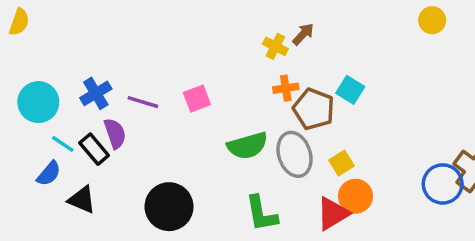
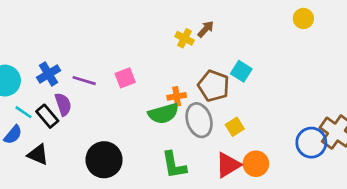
orange cross: (286, 88) -> (177, 96), moved
orange circle: (355, 196) -> (256, 164), moved

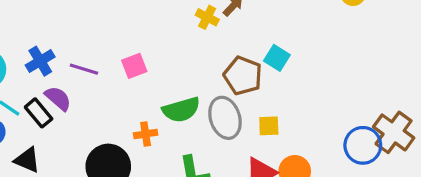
orange cross: (177, 96) -> (146, 134), moved
purple semicircle: (63, 104) -> (58, 98), turned -30
yellow square: (235, 127) -> (269, 126), turned 30

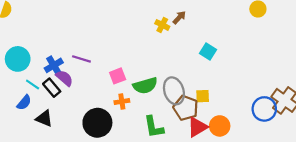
blue cross: (40, 61) -> (54, 65), moved
pink square: (134, 66) -> (118, 76), moved
brown pentagon: (243, 76) -> (186, 108), moved

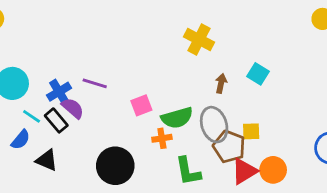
brown arrow: (179, 18) -> (221, 83), moved, turned -32
yellow cross: (162, 25) -> (199, 40), size x1.5
orange cross: (122, 101) -> (162, 138), moved

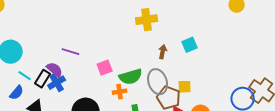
yellow cross: (199, 40) -> (147, 20), turned -35
cyan square: (258, 74) -> (190, 45), turned 35
blue cross: (59, 92) -> (57, 83), moved
black rectangle: (56, 120) -> (43, 79), turned 72

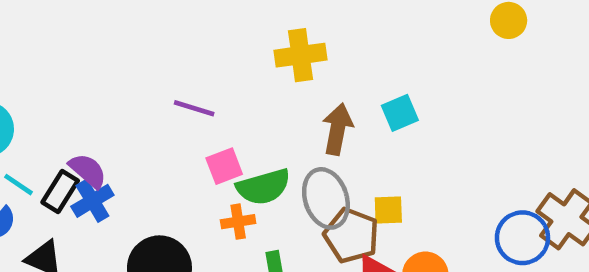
purple line: (71, 52) -> (194, 108), moved
brown arrow: (163, 52) -> (337, 129), size x1.5
pink square: (105, 68) -> (224, 166), moved

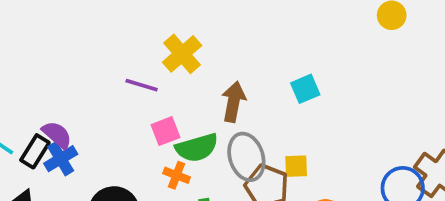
yellow cross: (301, 55) -> (182, 54), moved, turned -33
brown arrow: (337, 129) -> (234, 102), moved
orange cross: (238, 222) -> (177, 175), turned 30

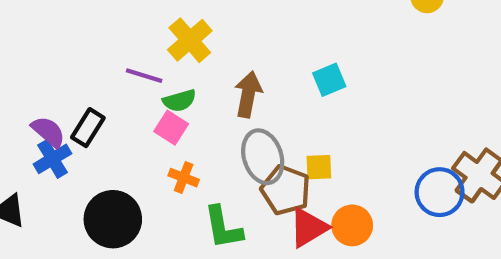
pink square: (165, 131) -> (171, 128), turned -36
green semicircle: (197, 148) -> (179, 101), moved, size x0.7
black rectangle: (35, 151) -> (88, 128), moved

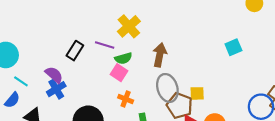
cyan square: (329, 80) -> (233, 47), moved
black rectangle: (88, 128) -> (75, 51), moved

